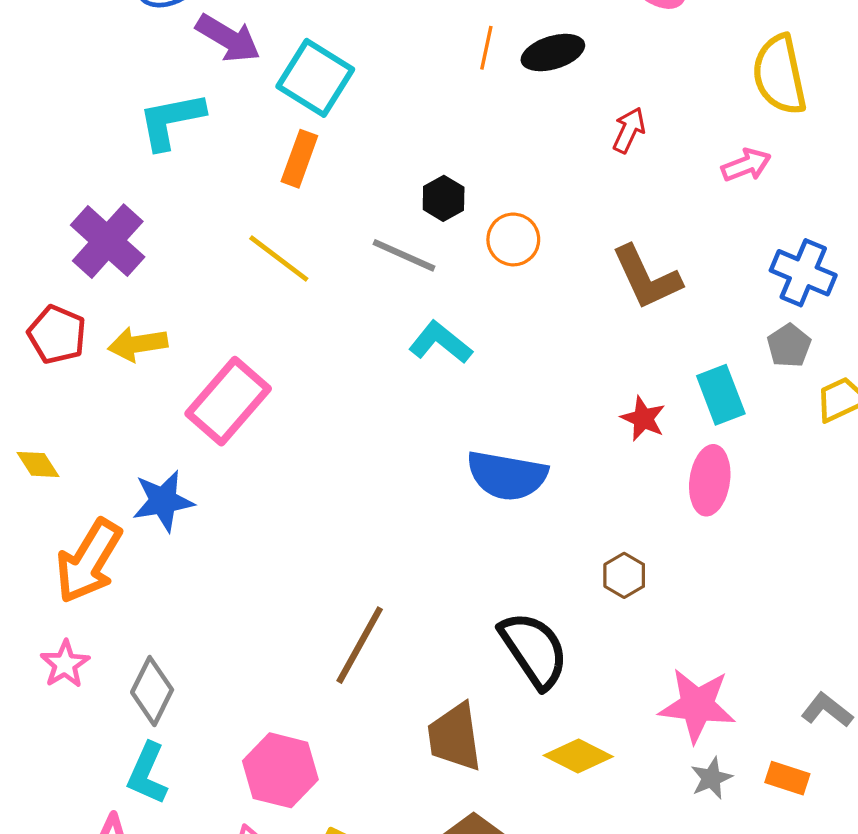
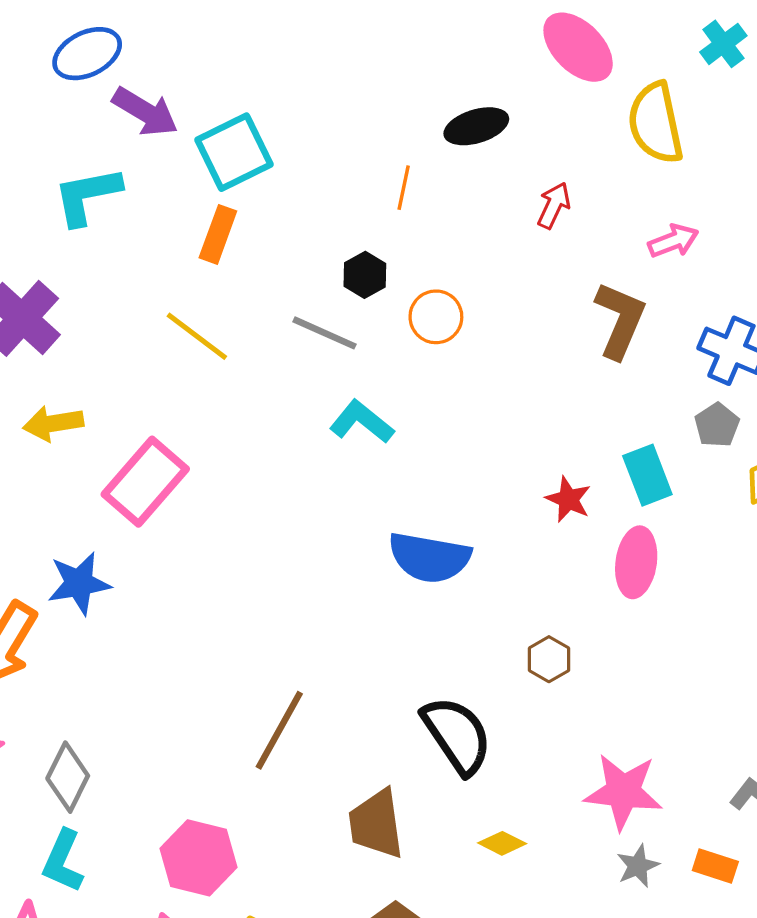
orange line: (486, 48) -> (404, 188), moved
yellow semicircle: (779, 75) -> (656, 123), moved
cyan square: (315, 78) -> (234, 152), turned 32
brown L-shape: (646, 278) -> (620, 320), moved, turned -132
yellow diamond: (578, 756) -> (502, 843), size x0.7

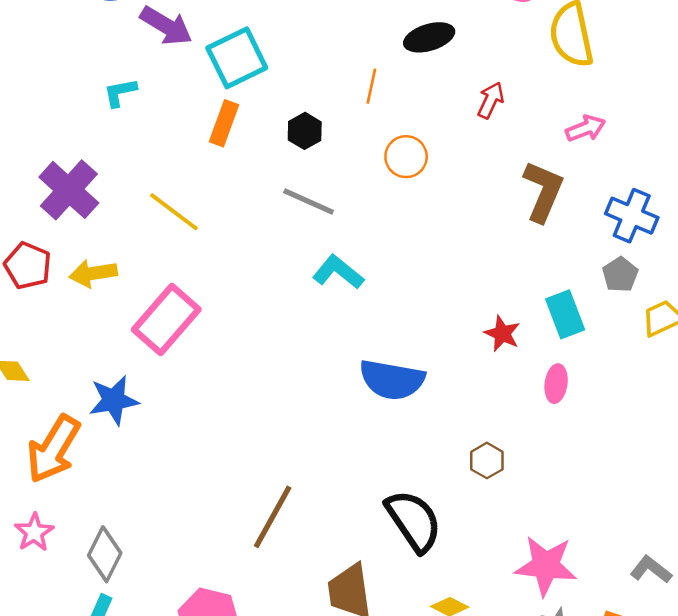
cyan L-shape: (87, 196) -> (120, 93), size x0.6
black hexagon: (365, 275) -> (305, 131), moved
orange circle: (436, 317) -> (406, 157), moved
yellow line: (197, 336) -> (174, 212), moved
pink ellipse: (636, 562) -> (556, 384), size x0.7

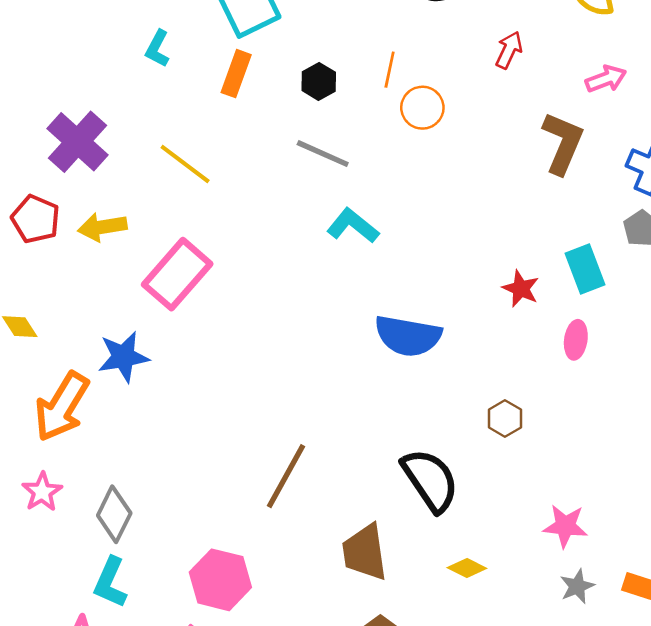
orange line: (371, 86) -> (390, 70), moved
cyan L-shape: (120, 93) -> (157, 49), moved, turned -51
pink star: (546, 566) -> (565, 526), size x0.7

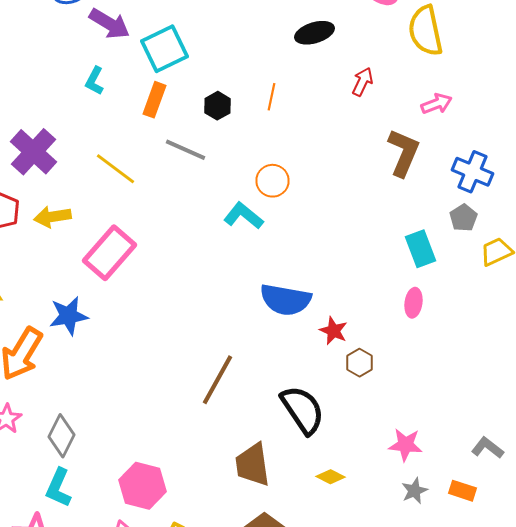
orange circle: (422, 108) -> (272, 181), moved
gray line: (323, 154) -> (186, 150), moved
red star: (521, 289) -> (334, 331), moved
brown line: (286, 476) -> (218, 380), moved

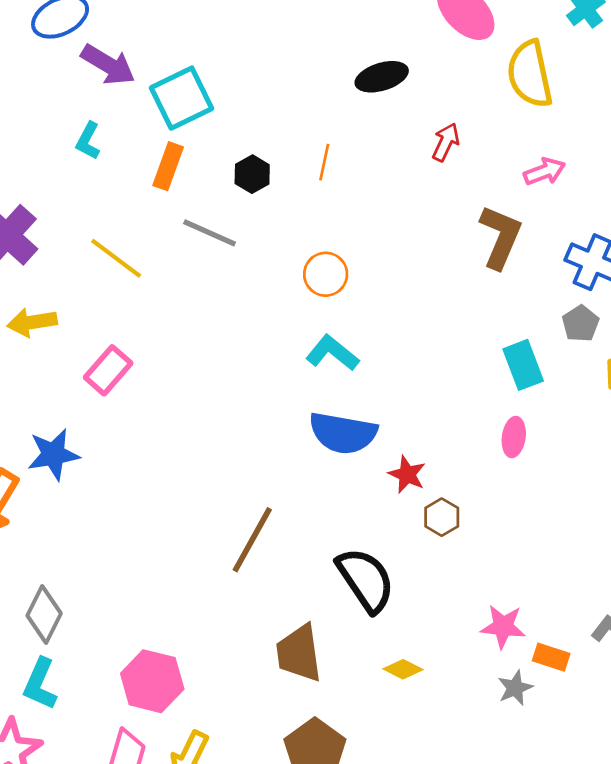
cyan L-shape: (244, 216) -> (332, 353), moved
pink rectangle: (110, 253) -> (108, 370), size x0.7
orange rectangle: (462, 491) -> (551, 657), moved

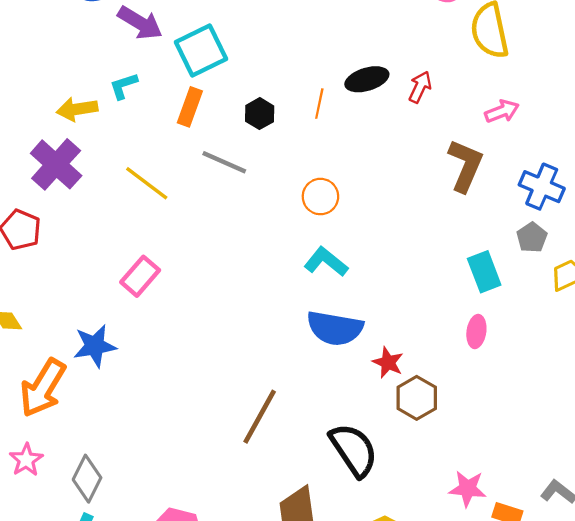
black ellipse: (382, 77) -> (367, 79), moved
cyan L-shape: (88, 141) -> (124, 86), turned 44
yellow arrow: (32, 322) -> (77, 109), moved
brown hexagon: (442, 517) -> (417, 398), size x1.4

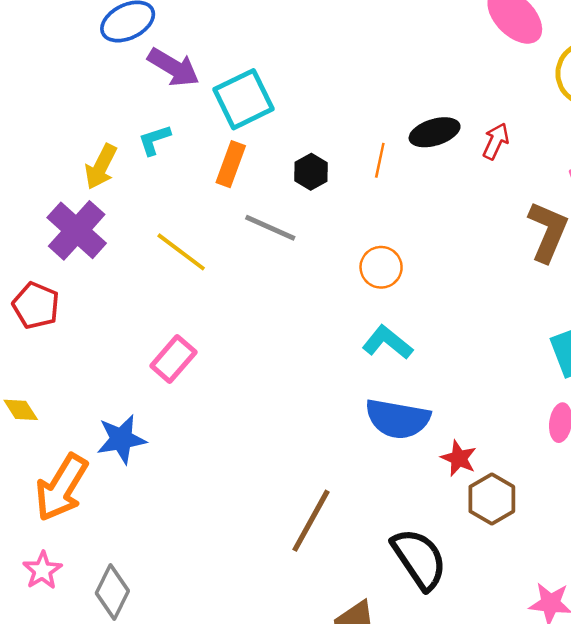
yellow arrow: (77, 109) -> (101, 167), turned -54

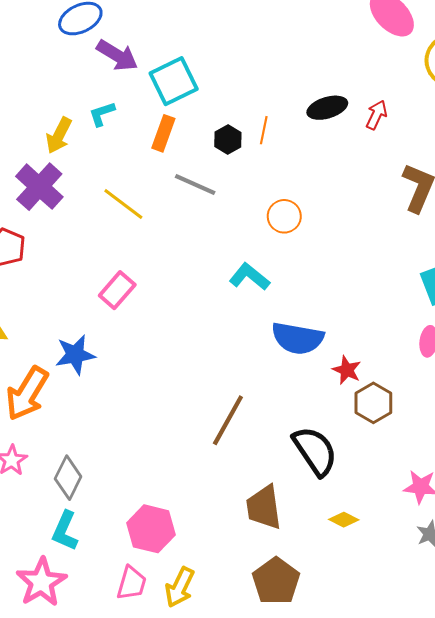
orange line: (380, 160) -> (264, 130), moved
cyan L-shape: (387, 342) -> (249, 277), moved

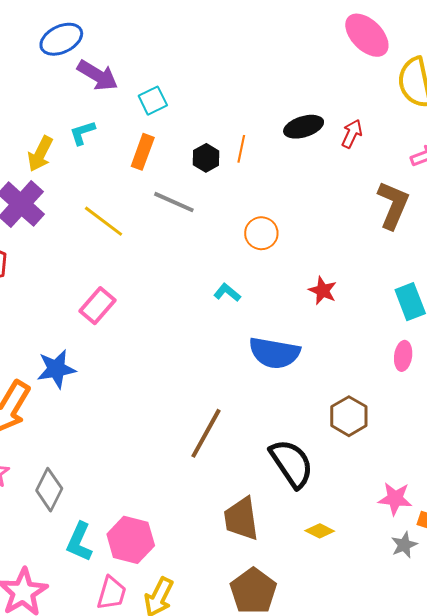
cyan square: (174, 81) -> (153, 101), size x0.6
cyan L-shape: (249, 277) -> (227, 293), size x0.7
red star: (347, 370) -> (323, 291), moved
cyan L-shape: (65, 531) -> (79, 542), moved

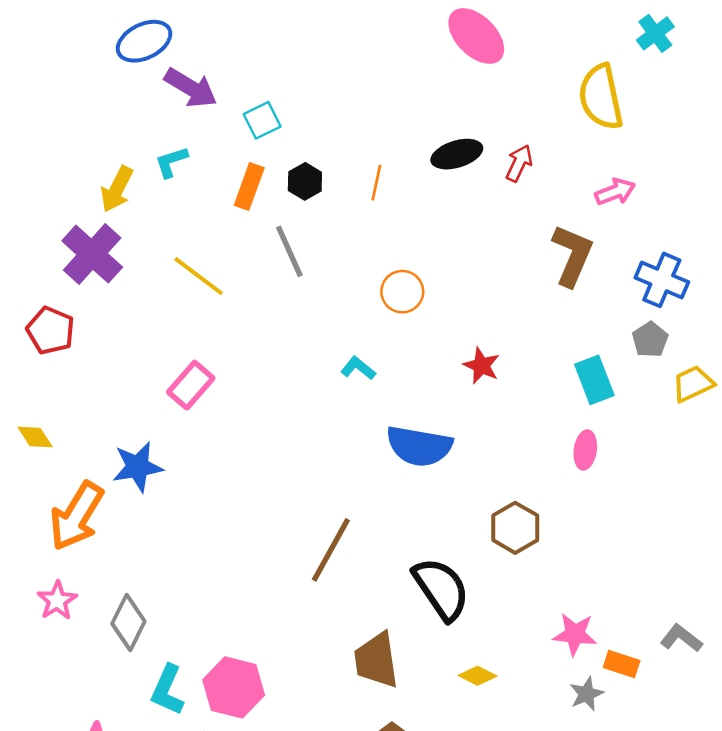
pink ellipse: (367, 35) -> (476, 36), moved
black hexagon: (206, 158) -> (305, 181), moved
gray line: (174, 202) -> (289, 251), turned 42

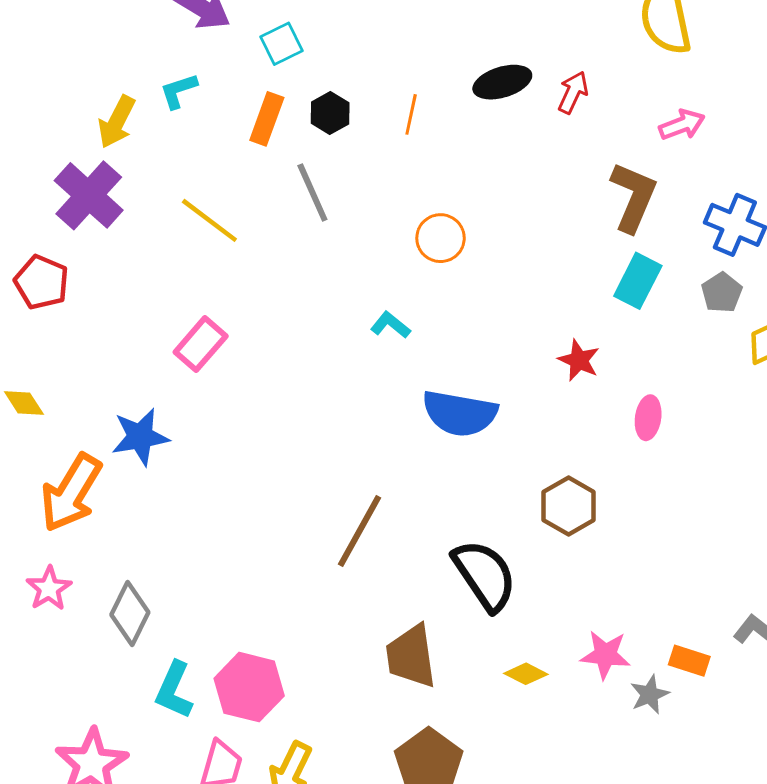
red star: (481, 366) -> (579, 360), moved
cyan rectangle: (594, 380) -> (638, 281), moved, turned 48
pink star: (575, 634) -> (605, 655), moved

